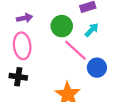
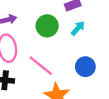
pink line: (76, 50) -> (41, 66), moved

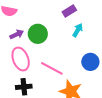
green circle: (47, 26) -> (38, 34), moved

